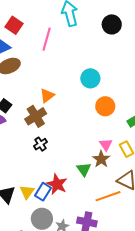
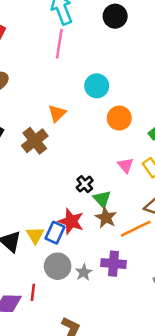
pink line: (47, 39) -> (59, 44), moved
orange triangle: (47, 96) -> (57, 113), moved
black cross: (40, 144) -> (85, 184), moved
brown star: (101, 159) -> (106, 218), moved

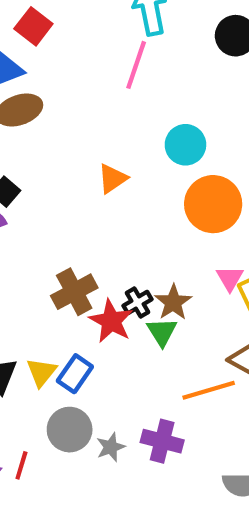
orange circle: (119, 118) -> (213, 204), size x1.4
brown cross: (35, 141) -> (74, 292), moved
pink triangle: (126, 165) -> (230, 278), moved
brown star: (106, 218) -> (173, 302), moved
red star: (71, 221) -> (111, 321), moved

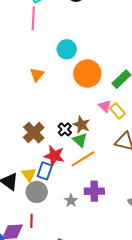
red star: (111, 321) -> (54, 156), moved
orange line: (209, 390) -> (83, 159), moved
gray circle: (70, 430) -> (37, 192), moved

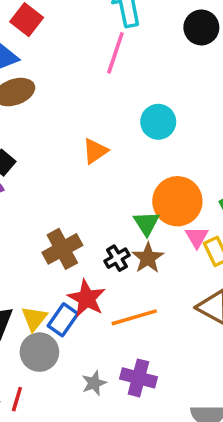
orange circle: (87, 74) -> (177, 201), moved
green triangle: (80, 140) -> (146, 223), moved

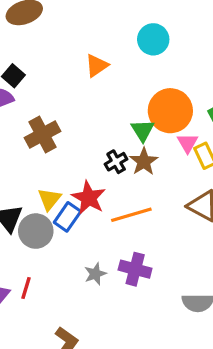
brown cross: (62, 249) -> (42, 134), moved
yellow triangle: (34, 319) -> (49, 199), moved
gray circle: (39, 352) -> (36, 231), moved

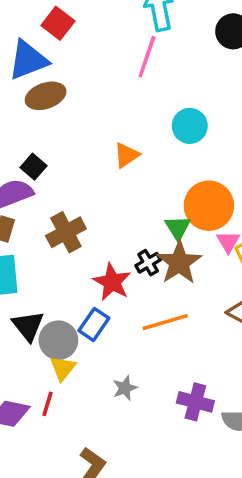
brown star: (144, 162) -> (179, 263), size x1.4
red star: (89, 198) -> (112, 282), moved
yellow triangle: (49, 199) -> (63, 368), moved
purple cross: (135, 269) -> (195, 402), moved

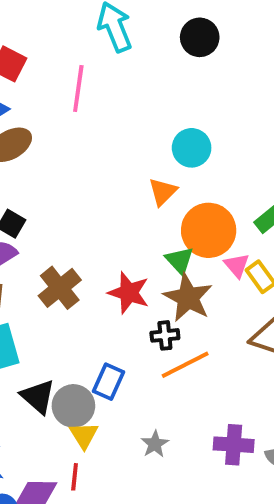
pink line: (147, 57) -> (78, 89), moved
cyan circle: (190, 126) -> (192, 148), moved
orange triangle: (126, 155) -> (163, 192), moved
black cross: (148, 263) -> (165, 335), moved, turned 35
red star: (112, 282) -> (129, 293), moved

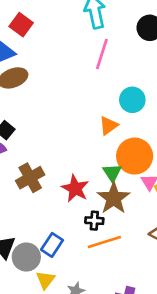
pink line: (78, 89) -> (102, 54), moved
yellow triangle: (84, 435) -> (46, 280), moved

